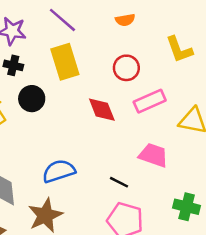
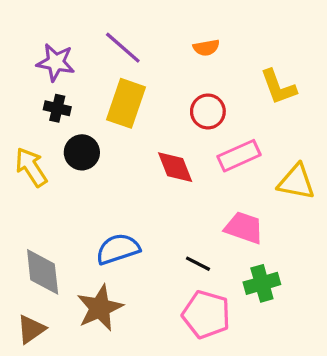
yellow rectangle: (65, 62) -> (126, 103), turned 36
green cross: (187, 207) -> (262, 283), moved, turned -30

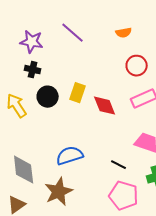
yellow rectangle: (126, 103) -> (78, 93), moved, size x0.7
red circle: (208, 111) -> (137, 66), moved

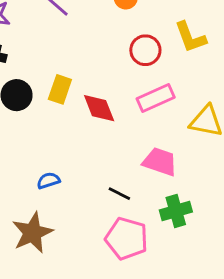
blue semicircle: (70, 156) -> (48, 181), size x0.6

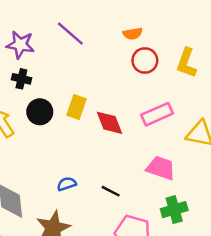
yellow L-shape: (190, 37) -> (186, 63), turned 40
red circle: (145, 50) -> (145, 60), moved
black line: (119, 194) -> (111, 191), moved

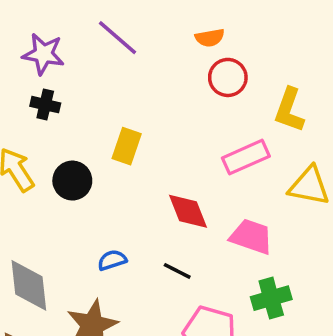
yellow L-shape: (186, 63) -> (289, 110), moved
black circle: (40, 112) -> (72, 181), moved
red diamond: (109, 123) -> (188, 211), moved

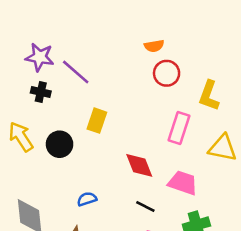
purple line: (118, 38) -> (76, 72), moved
pink rectangle: (246, 157) -> (179, 128), turned -48
black line: (177, 271) -> (145, 206), moved

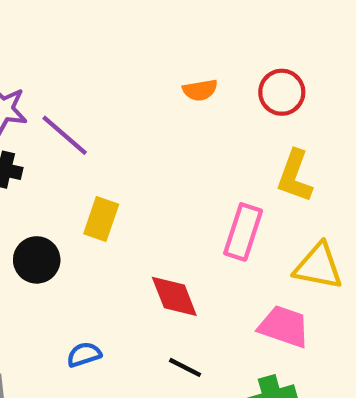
red circle: (167, 73) -> (282, 92), moved
pink trapezoid: (183, 183) -> (284, 327), moved

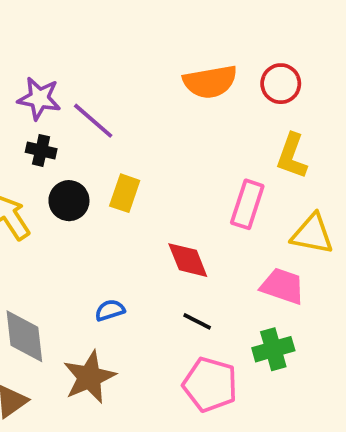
orange semicircle: (200, 90) -> (210, 82), size x1.8
black circle: (37, 260) -> (69, 201), moved

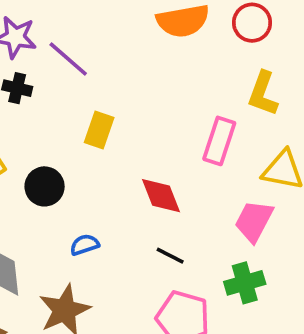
black circle: (69, 201) -> (45, 186), moved
pink trapezoid: (283, 286) -> (254, 221), turned -81

